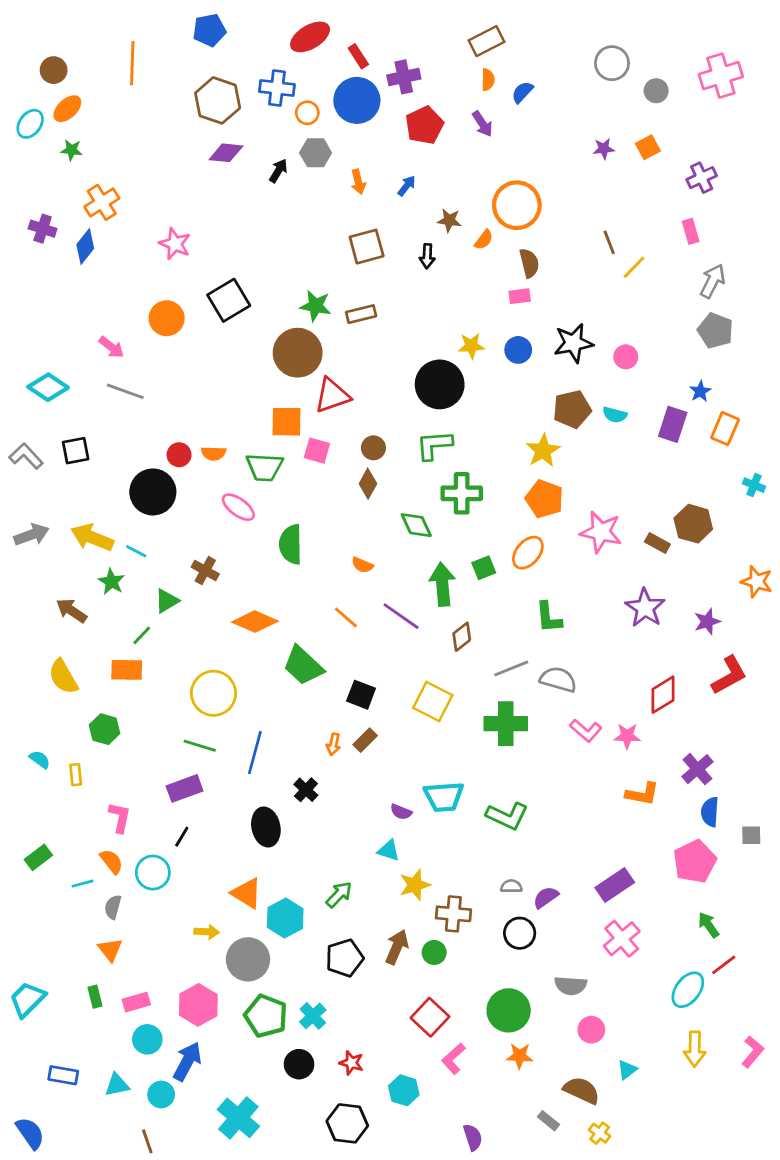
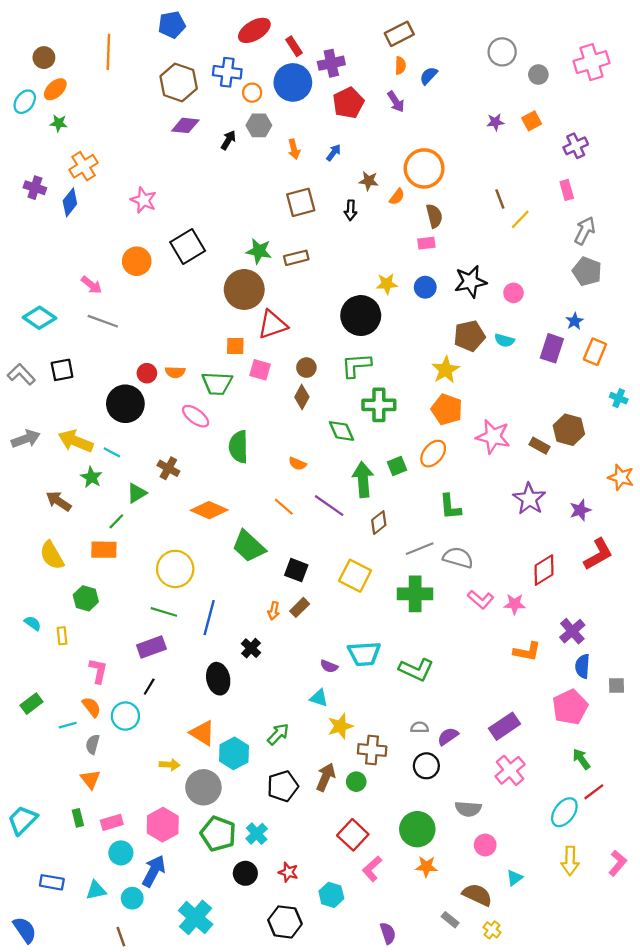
orange square: (287, 422) -> (235, 346), size x0.7

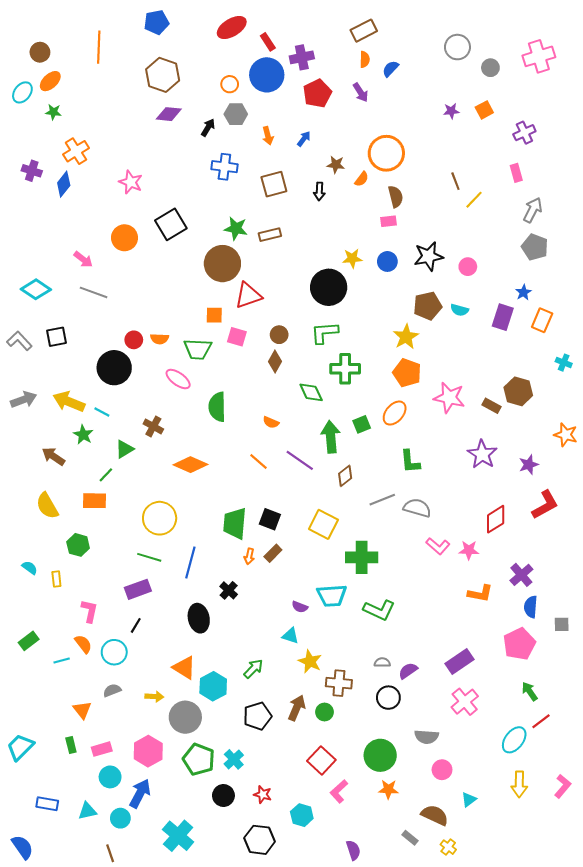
blue cross: (227, 72) -> (224, 167), moved
green trapezoid: (249, 546) -> (235, 523), moved, turned 52
green cross: (415, 594) -> (362, 557), moved
yellow star: (340, 726) -> (310, 661), turned -30
gray semicircle: (93, 744) -> (112, 690), moved, turned 54

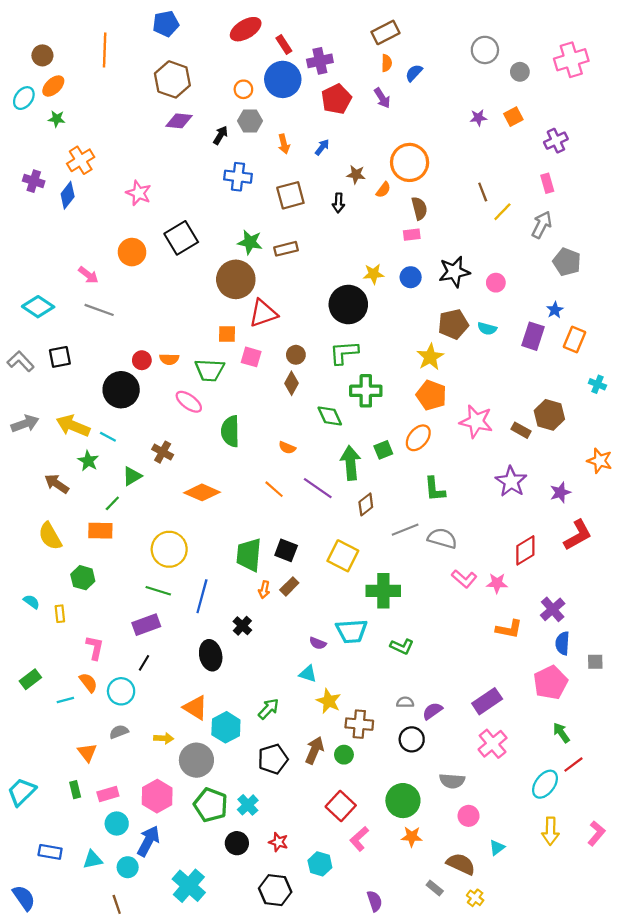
gray arrow: (533, 210) -> (542, 225), moved
green L-shape: (379, 610) -> (402, 646), size x0.7

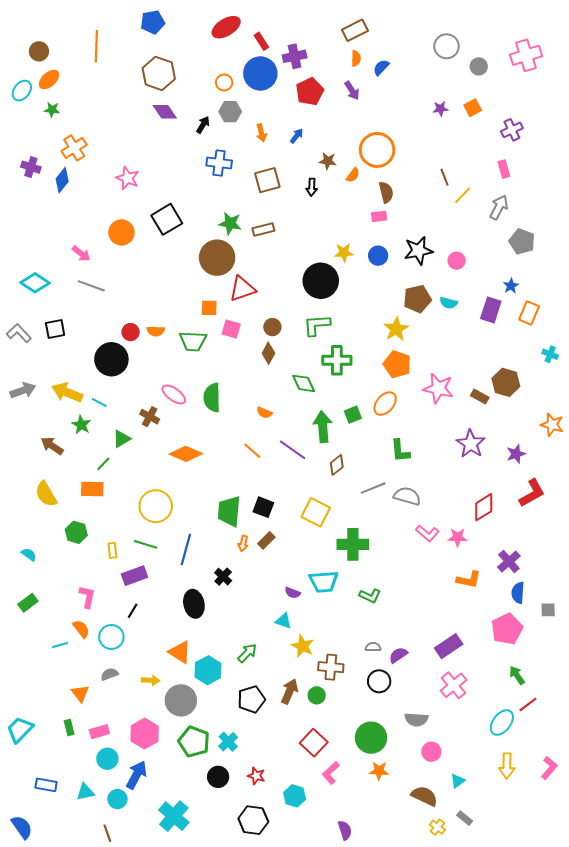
purple diamond: (179, 121) -> (165, 112), turned 50
pink ellipse: (189, 402) -> (174, 394), moved
yellow rectangle: (60, 614) -> (112, 550), moved
green rectangle: (30, 679) -> (28, 603), moved
gray rectangle: (435, 888) -> (465, 818), moved

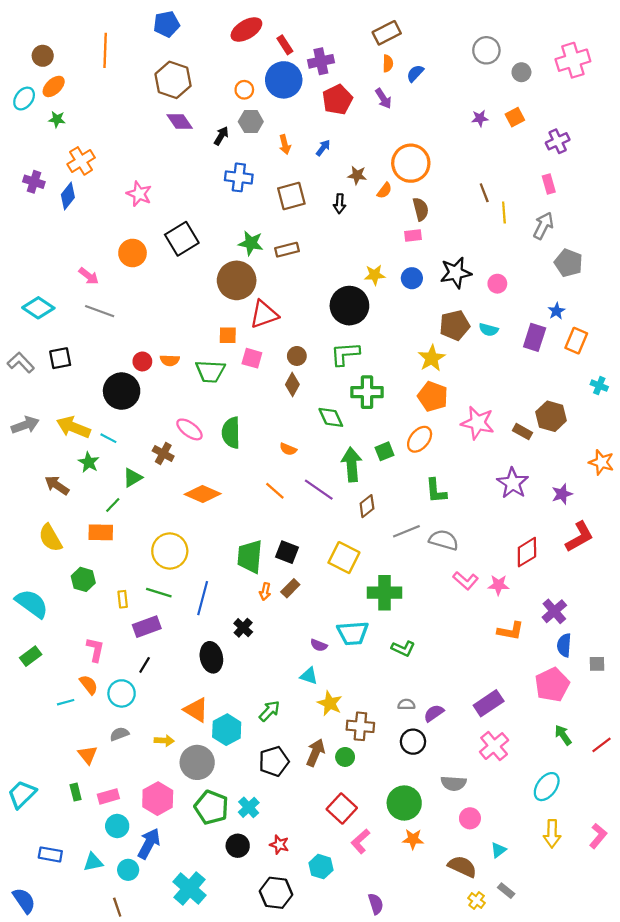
yellow line: (463, 195) -> (504, 212), turned -48
cyan semicircle: (29, 554) -> (32, 604), size x2.0
red line: (528, 704) -> (601, 745), moved

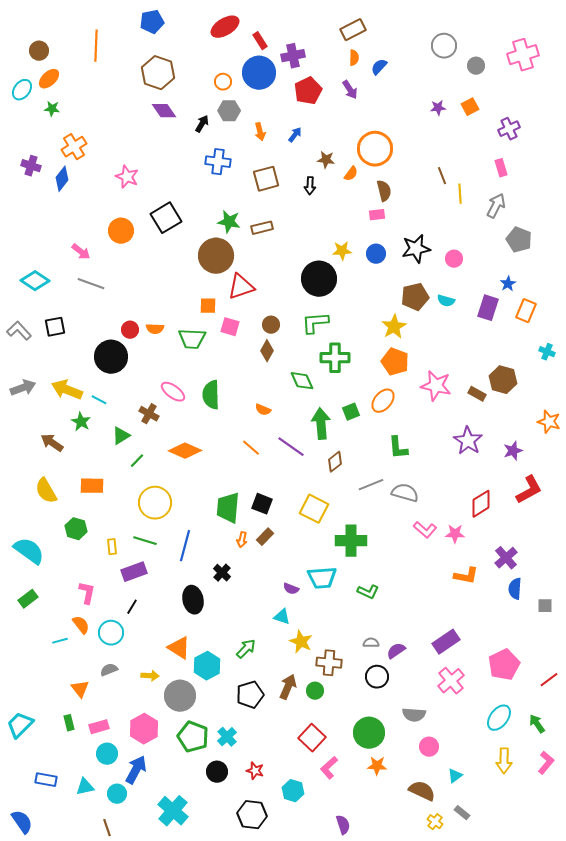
green line: (113, 505) -> (137, 461), moved
pink pentagon: (552, 685) -> (504, 665), moved
green arrow: (563, 735) -> (537, 724), moved

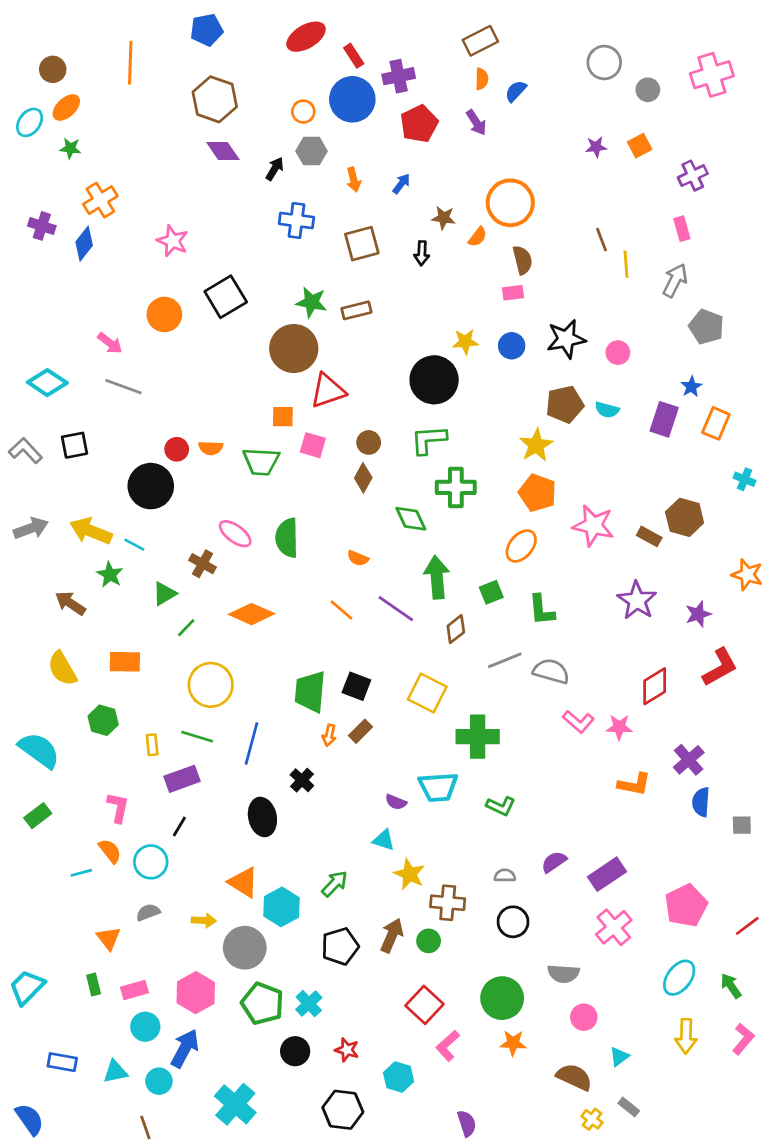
green square: (351, 412) -> (491, 592), moved
purple semicircle: (396, 651) -> (554, 862), moved

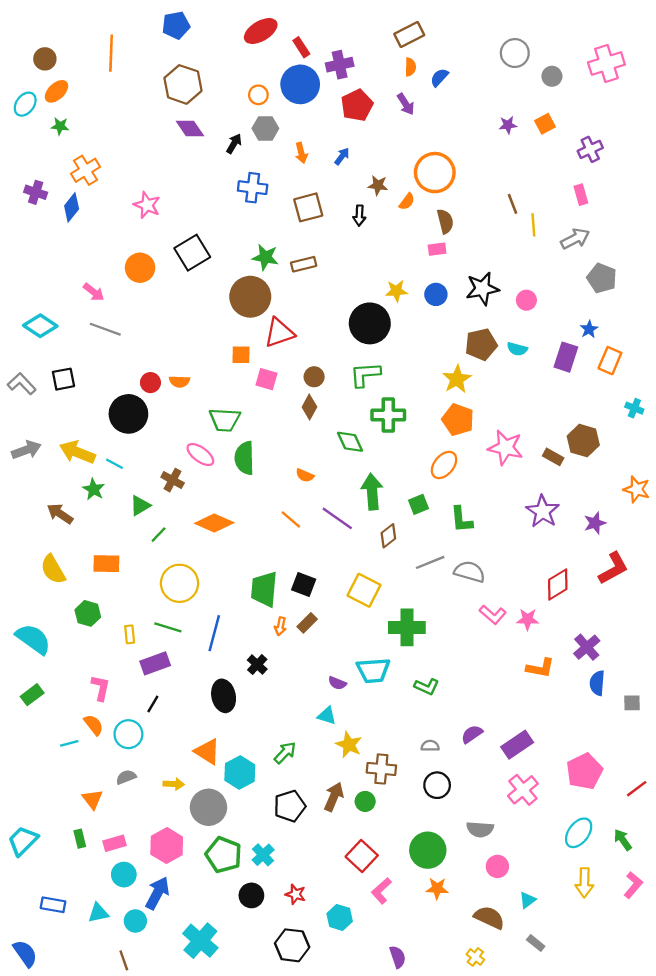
gray arrow: (675, 280) -> (575, 239), turned 36
green trapezoid: (261, 462) -> (225, 420), moved
yellow cross: (592, 1119) -> (475, 957), moved

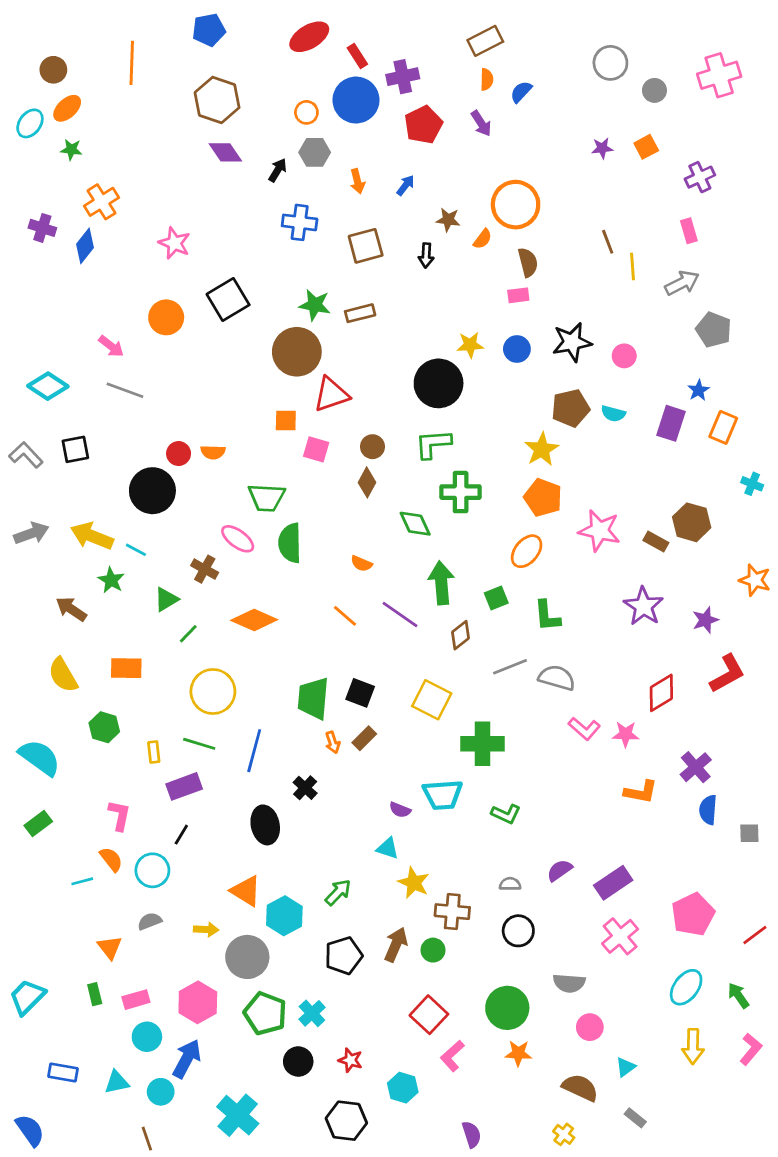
orange arrow: (280, 626) -> (333, 742), turned -30

